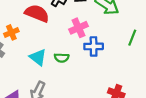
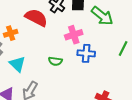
cyan triangle: (38, 57) -> (17, 64), moved

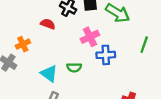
red semicircle: (36, 18) -> (48, 24), size x0.6
cyan triangle: (17, 64) -> (49, 74), moved

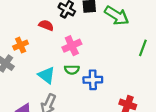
pink cross: (90, 37) -> (72, 46), moved
blue cross: (106, 55) -> (93, 80), moved

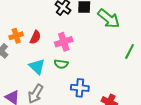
red semicircle: (46, 25) -> (35, 37), moved, turned 88
blue cross: (93, 80) -> (80, 88), moved

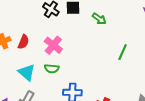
green arrow: (109, 19) -> (99, 19), size x0.6
pink cross: (64, 42) -> (53, 45), turned -30

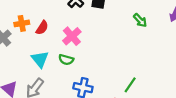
green arrow: (99, 19) -> (140, 20), moved
green line: (123, 52) -> (130, 85), moved

